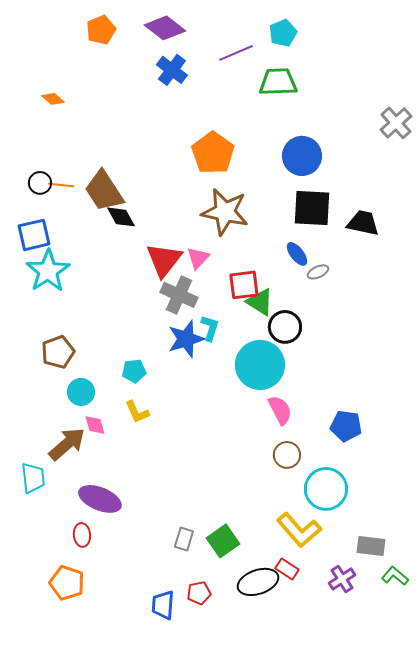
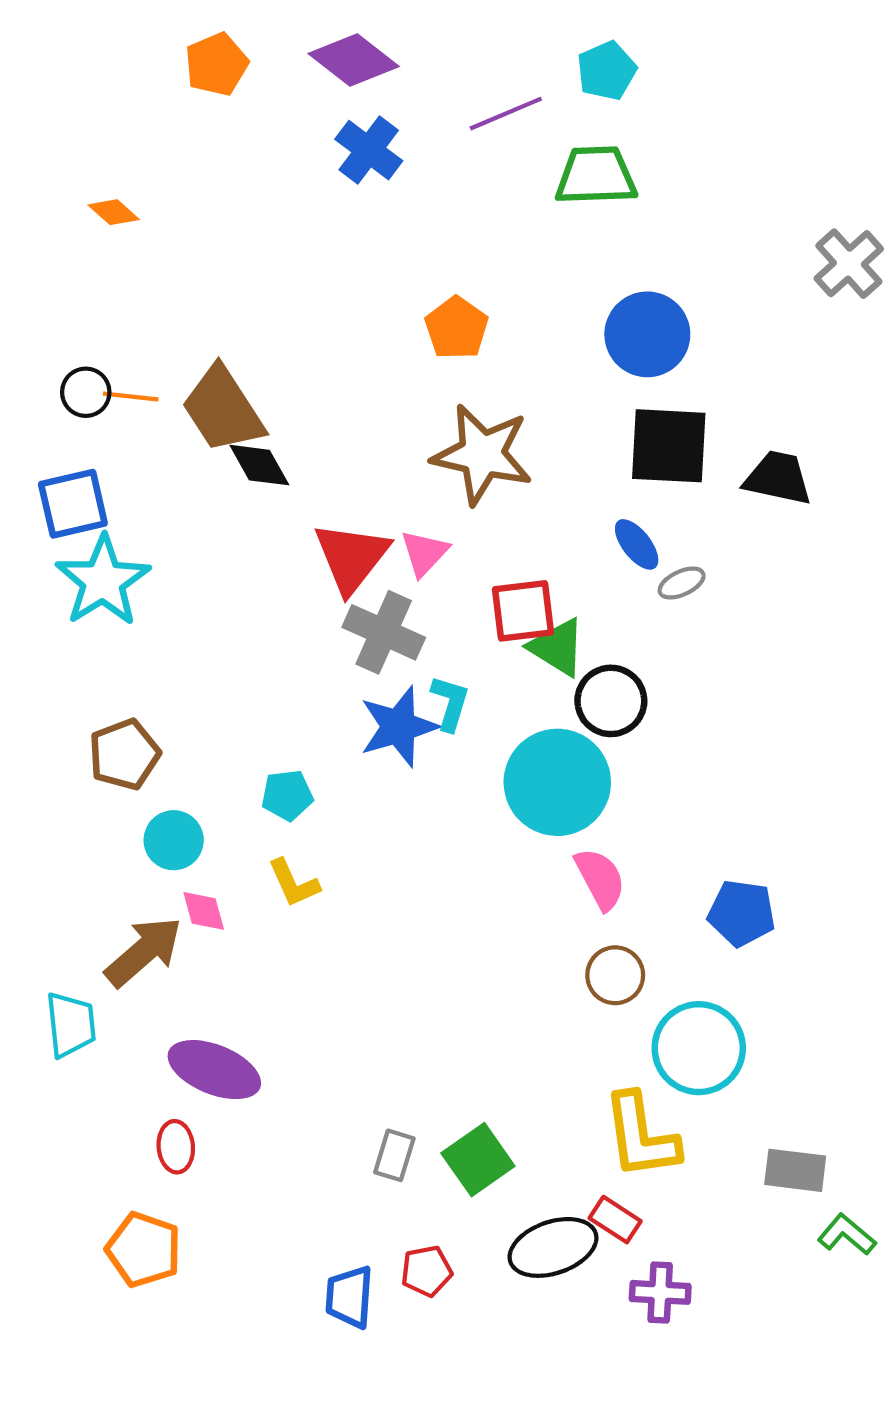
orange pentagon: (213, 153) -> (457, 328), size x0.7
yellow L-shape: (299, 530) -> (641, 1136), turned 33
purple cross: (342, 579) -> (660, 1292), moved, turned 36

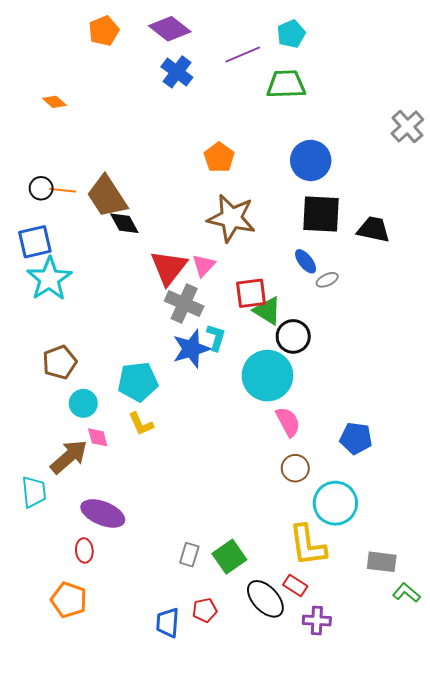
cyan pentagon: (287, 795) -> (138, 382), size x1.6
black ellipse: (553, 1247) -> (265, 599), turned 66

